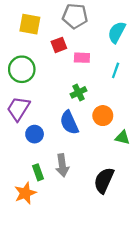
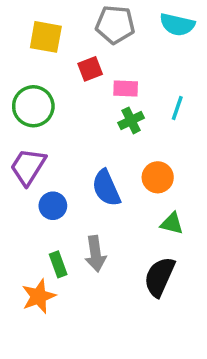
cyan semicircle: (117, 32) -> (177, 25), moved, turned -105
green cross: (78, 92) -> (131, 120), moved
green triangle: (122, 138) -> (172, 224), moved

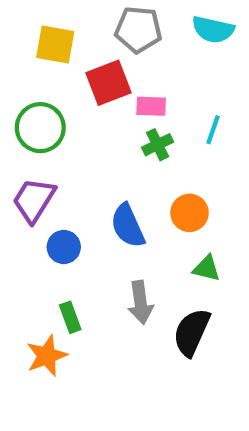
red square: (90, 69) -> (109, 83), size x1.5
gray arrow: (96, 254) -> (140, 302), moved

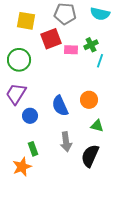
green cross: (158, 145) -> (91, 45), moved

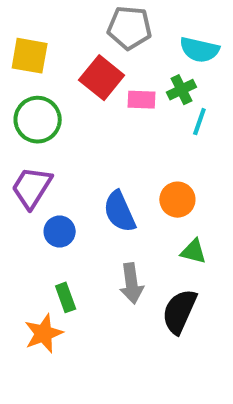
cyan semicircle: (100, 14) -> (199, 50), moved
yellow square: (26, 21) -> (30, 56), moved
red square: (51, 39) -> (102, 78), turned -30

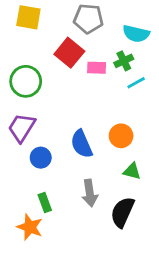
yellow square: (30, 56) -> (28, 17), moved
cyan line: (199, 122) -> (136, 83), turned 42
orange star: (44, 333) -> (30, 227), turned -30

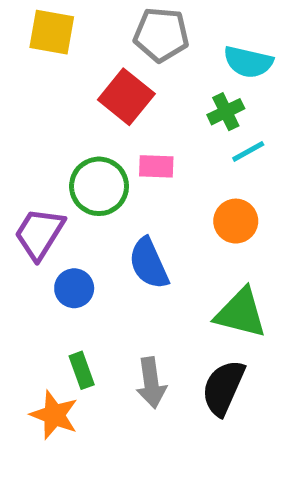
pink rectangle: (97, 68) -> (156, 166), moved
green circle: (26, 81) -> (99, 186), moved
orange circle: (121, 136) -> (236, 221), moved
green triangle: (132, 171) -> (241, 313), size x1.6
gray arrow: (90, 193) -> (151, 383), moved

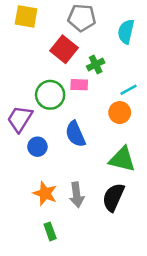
cyan semicircle: (248, 62) -> (126, 32), turned 90
green cross: (226, 112) -> (96, 64), moved
cyan line: (248, 151) -> (129, 90), moved
green rectangle: (82, 370) -> (50, 231), moved
orange star: (54, 415) -> (45, 193), moved

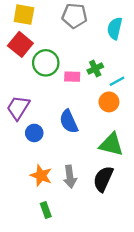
red square: (64, 49) -> (20, 44), moved
green cross: (96, 64) -> (95, 69), moved
green circle: (50, 95) -> (46, 63), moved

